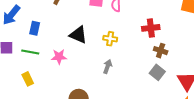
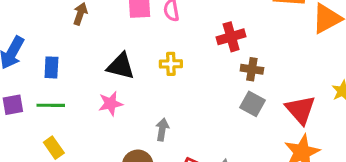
pink star: (59, 57) -> (111, 104), moved
gray arrow: (108, 67) -> (162, 129), moved

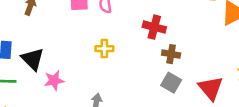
red cross: (231, 37) -> (154, 27), turned 30
black triangle: (121, 66) -> (33, 59), moved, turned 30

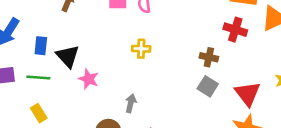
red cross: (154, 27) -> (235, 30), moved
pink star: (54, 81) -> (89, 79), turned 30

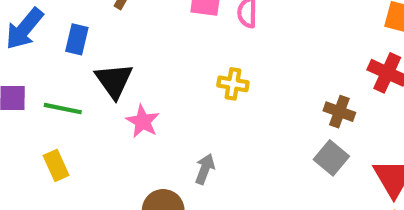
blue rectangle: (41, 46) -> (77, 39), moved

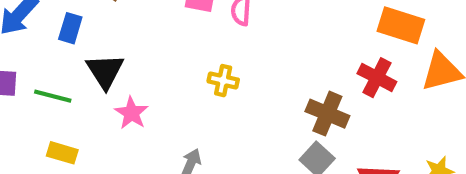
brown cross: (339, 112) -> (327, 114), size x1.4
yellow rectangle: (56, 165) -> (62, 153), moved, turned -52

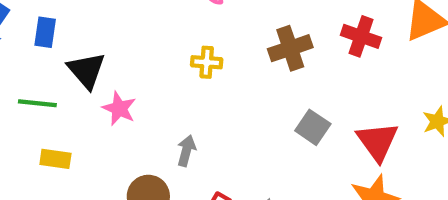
brown cross: (327, 114) -> (290, 48), moved, turned -33

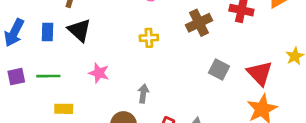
black triangle: (86, 70) -> (79, 30), moved

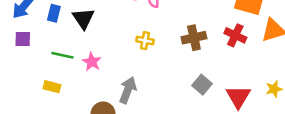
green line: (48, 76) -> (62, 55), moved
purple square: (16, 77) -> (23, 39), moved
gray arrow: (143, 94) -> (128, 90), size x1.5

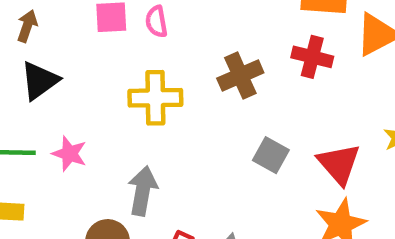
black triangle: (83, 18) -> (40, 81), turned 40
yellow cross: (145, 41) -> (155, 98), size x1.6

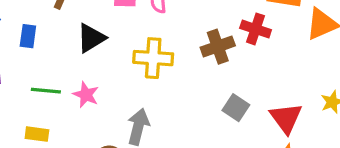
red cross: (312, 57) -> (256, 29), moved
black triangle: (40, 81) -> (91, 38), moved

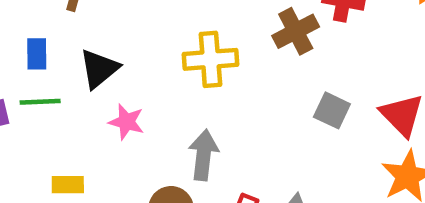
black triangle: (91, 38) -> (99, 69), moved
green line: (46, 91) -> (40, 102), moved

